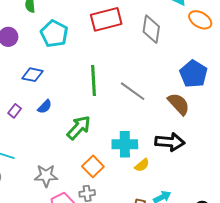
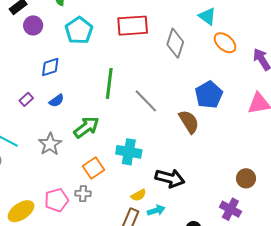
blue diamond: (32, 75) -> (50, 67), turned -40
black arrow: (170, 142) -> (170, 178), moved
yellow semicircle: (142, 165) -> (139, 195), moved
gray star: (46, 176) -> (50, 144), moved, turned 30

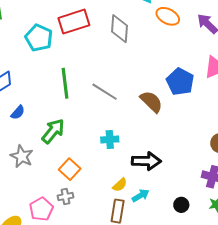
cyan pentagon: (79, 30) -> (39, 38), moved
blue pentagon: (209, 95) -> (180, 82), moved
cyan cross: (129, 152) -> (110, 139), moved, size x0.7

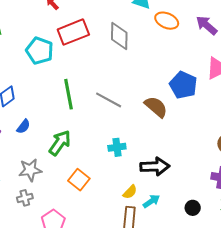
gray star: (22, 156) -> (30, 170), turned -30
gray cross: (65, 196) -> (25, 198), moved

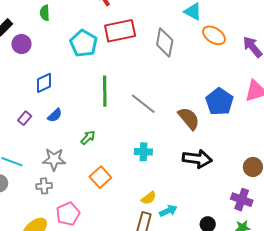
green arrow: (60, 143) -> (88, 138), size x0.6
black arrow: (155, 166) -> (197, 159), moved

